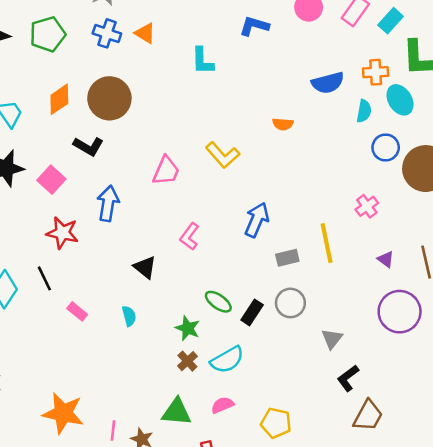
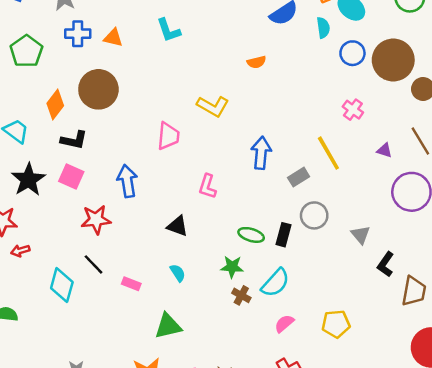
orange triangle: (145, 33) -> (113, 38), moved
black L-shape: (88, 146) -> (74, 140), moved
green triangle: (177, 412) -> (168, 326), moved

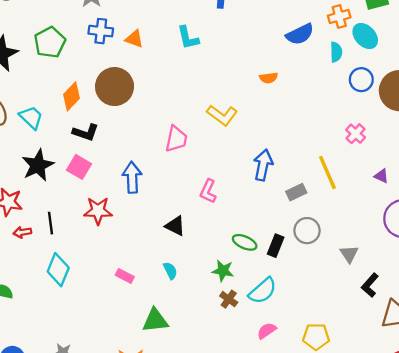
black line: (93, 264) -> (50, 223), moved, turned 30

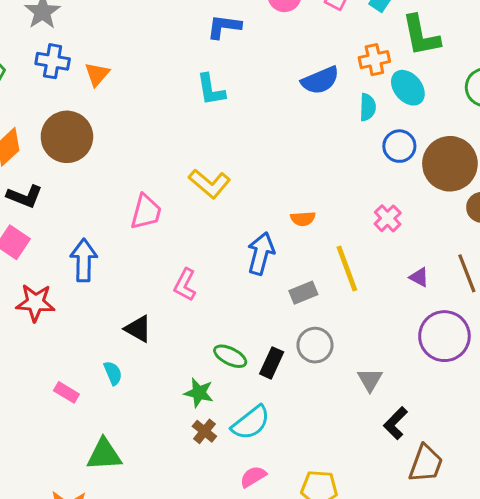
cyan L-shape: (188, 38) -> (211, 90), moved
orange triangle: (134, 39) -> (97, 74), turned 48
orange semicircle: (269, 78) -> (303, 219), moved
cyan semicircle: (170, 271) -> (113, 373), moved

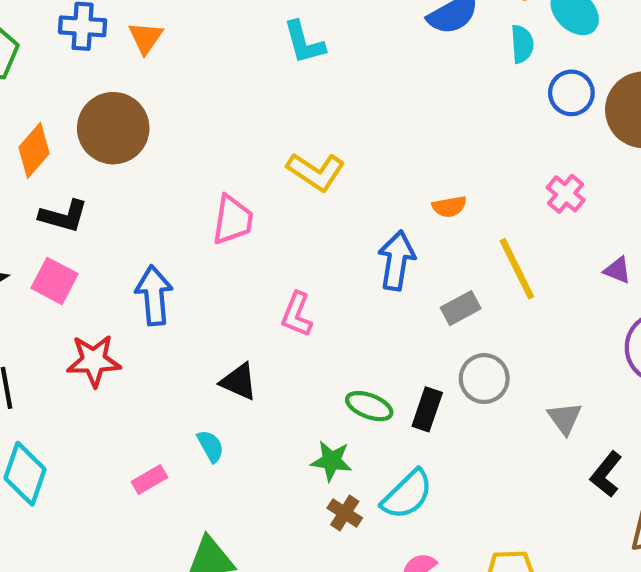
pink rectangle: (66, 392) -> (149, 479), turned -55

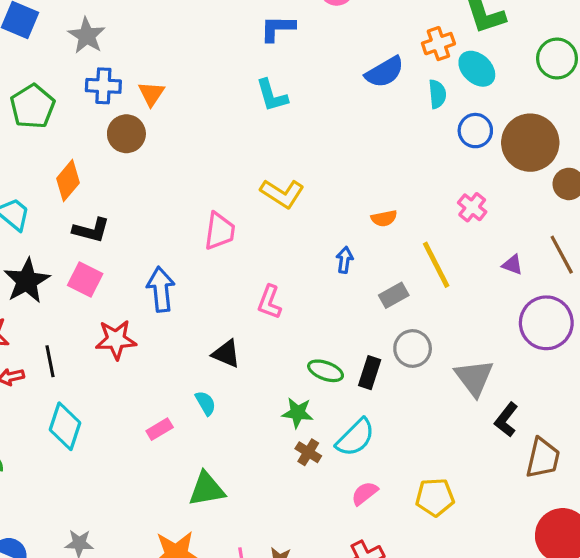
brown circle: (113, 128) -> (126, 134), moved, size x0.7
blue arrow: (397, 260) -> (345, 260), size x0.6
gray triangle: (565, 418) -> (474, 378), size x1.5

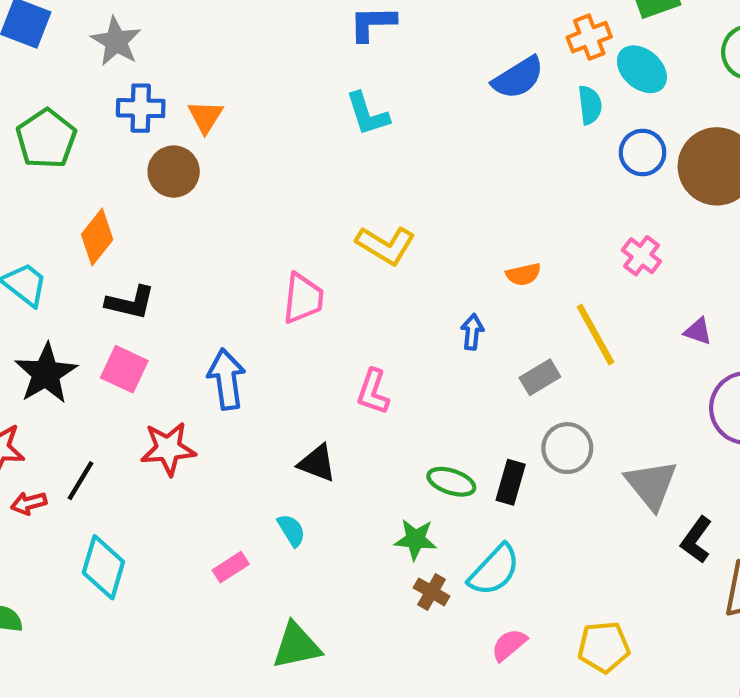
black line: (50, 361) -> (80, 481), turned 44

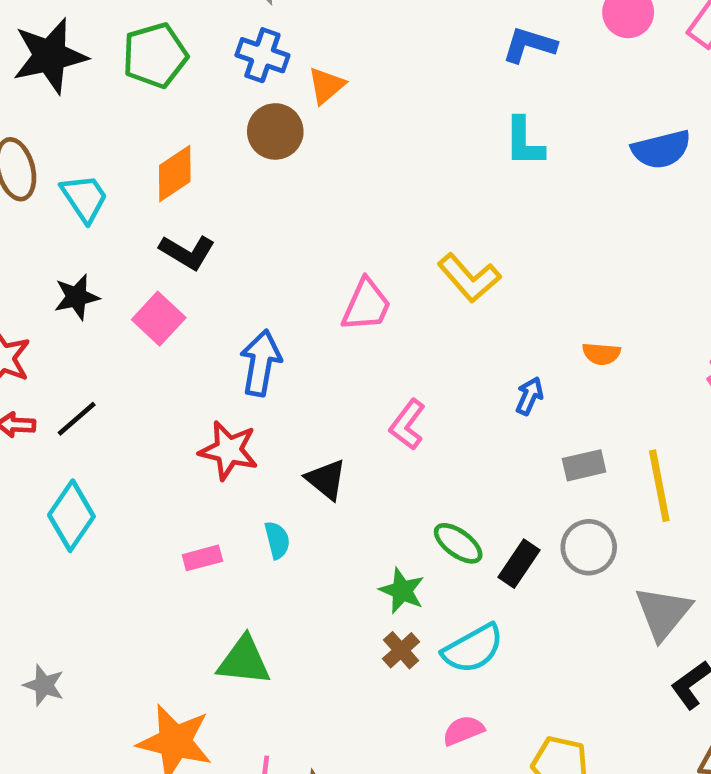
cyan L-shape: (367, 114) -> (524, 142), moved
yellow line: (595, 335) -> (659, 486), moved
black star: (46, 373) -> (77, 297), size x0.7
red star: (168, 449) -> (229, 450), moved

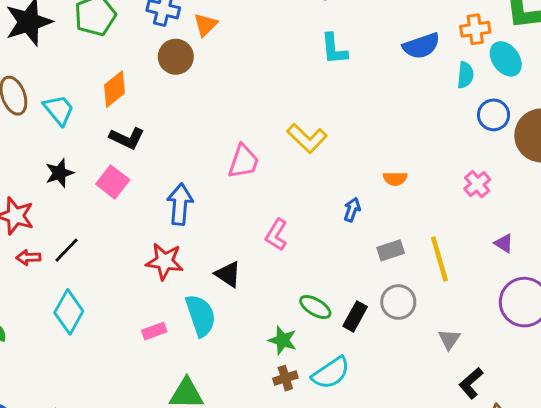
cyan semicircle: (277, 540) -> (201, 315), size x1.8
gray triangle: (663, 613) -> (449, 339), size x0.6
brown cross: (401, 650) -> (285, 378), turned 30

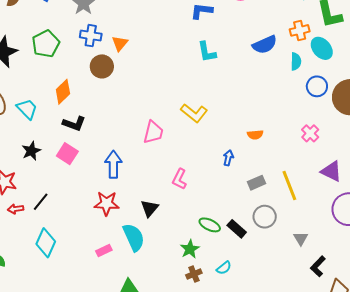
purple triangle: (504, 243) -> (331, 171), size x1.6
black triangle: (228, 274) -> (150, 208), turned 42
black rectangle: (355, 316) -> (237, 229), turned -72
green star: (283, 340) -> (190, 249), turned 30
cyan semicircle: (331, 373) -> (224, 268), size x0.6

